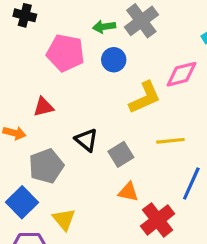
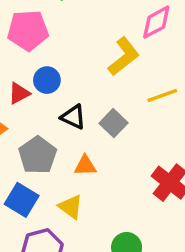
blue circle: (114, 60) -> (47, 80), moved
orange triangle: (128, 192) -> (85, 166), moved

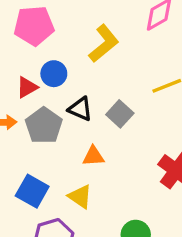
yellow L-shape: (124, 56) -> (104, 44), moved
gray pentagon: (38, 155) -> (44, 126), moved

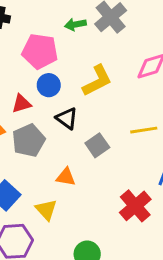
blue circle: (54, 74) -> (49, 85), moved
black triangle: (80, 109) -> (67, 118), moved

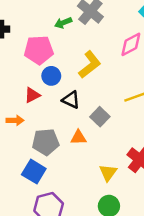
gray pentagon: (29, 140) -> (46, 142), moved, turned 30
orange triangle: (66, 177) -> (79, 137), moved
yellow triangle: (46, 210) -> (108, 173), moved, turned 30

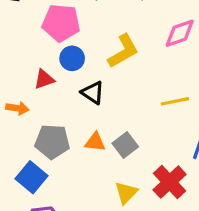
gray square: (100, 117) -> (125, 145), moved

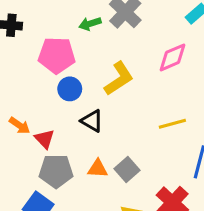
red triangle: (44, 79) -> (45, 139), moved, turned -50
orange arrow: (17, 108) -> (20, 125), moved, turned 30

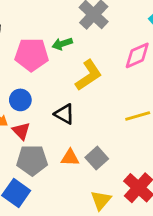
green arrow: (90, 24) -> (62, 44), moved
blue circle: (70, 89) -> (20, 100), moved

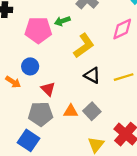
black triangle: (64, 114) -> (92, 75), moved
red triangle: (21, 131) -> (48, 89), moved

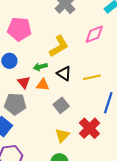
green arrow: (62, 21) -> (40, 67), moved
orange triangle: (71, 111) -> (43, 85), moved

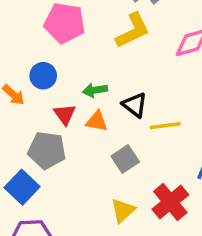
yellow L-shape: (59, 46) -> (133, 31), moved
yellow line: (92, 77) -> (165, 126), moved

